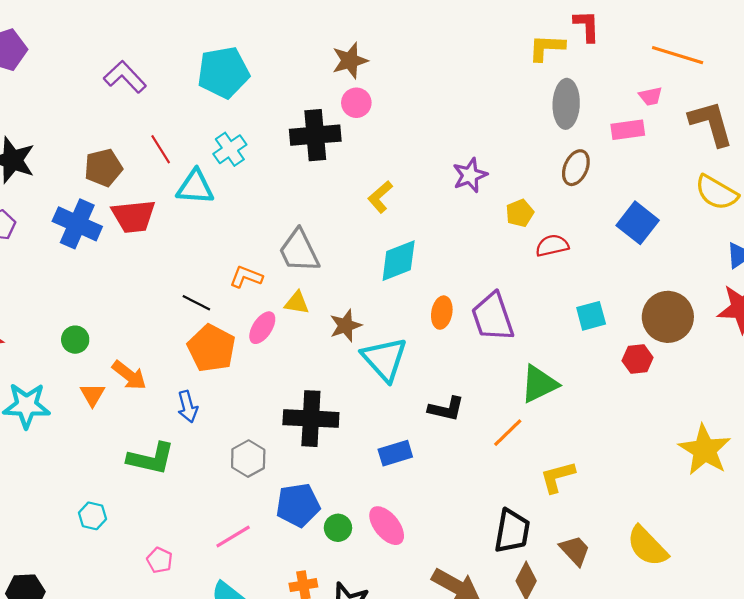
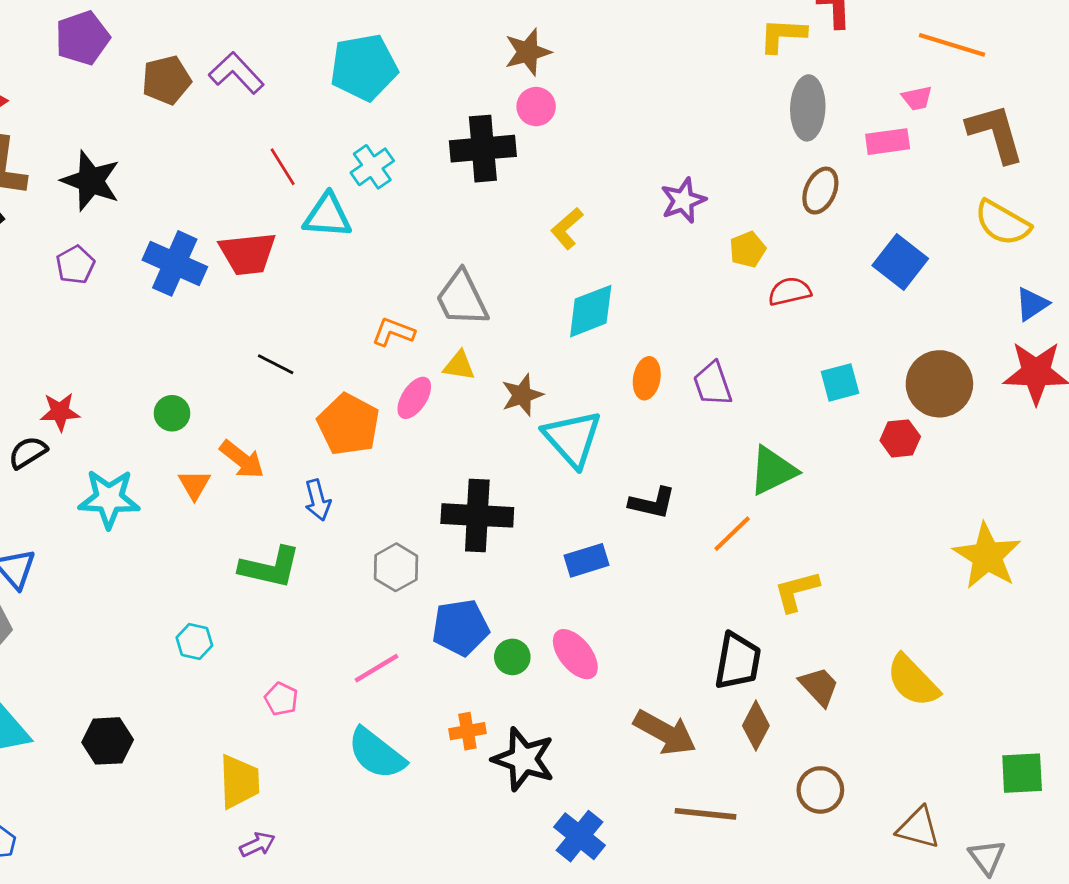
brown pentagon: (103, 168) -> (166, 80), moved
black line: (196, 303) -> (276, 364), moved
purple trapezoid: (493, 317) -> (713, 384), size x0.7

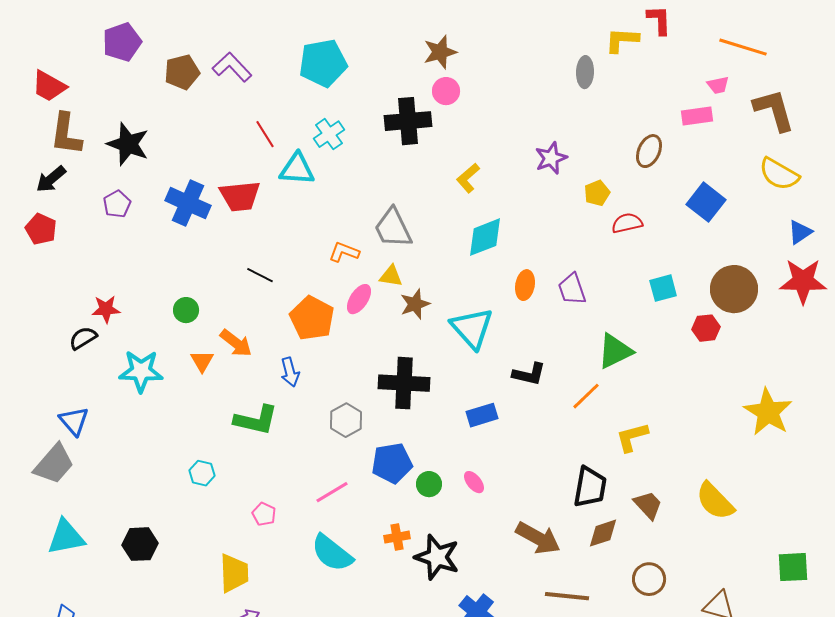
gray ellipse: (808, 108) -> (585, 72), moved, size x0.7
brown star: (522, 395) -> (415, 304), moved
pink ellipse: (575, 654) -> (474, 482), size x0.6
brown diamond: (756, 726) -> (603, 533), turned 44

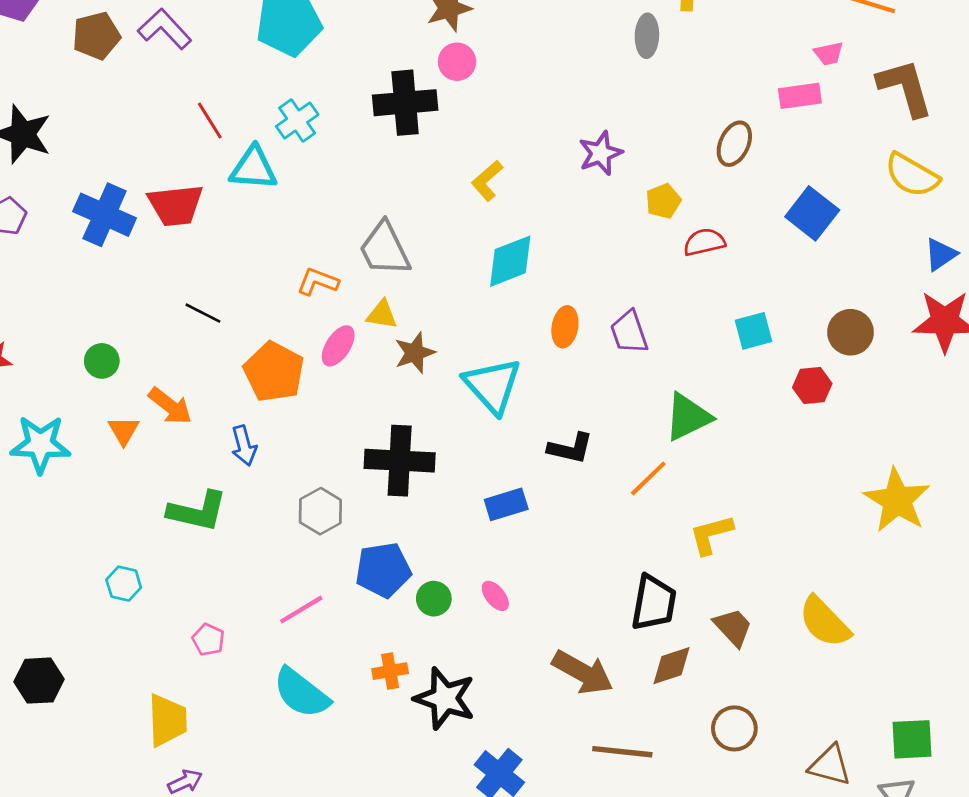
brown circle: (734, 289) -> (850, 332), size x0.7
green square: (793, 567) -> (912, 739), moved

